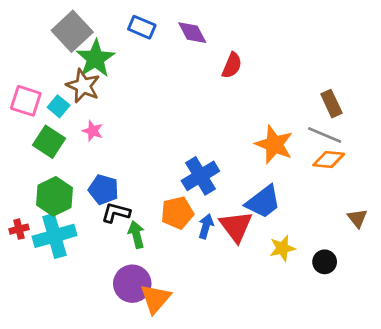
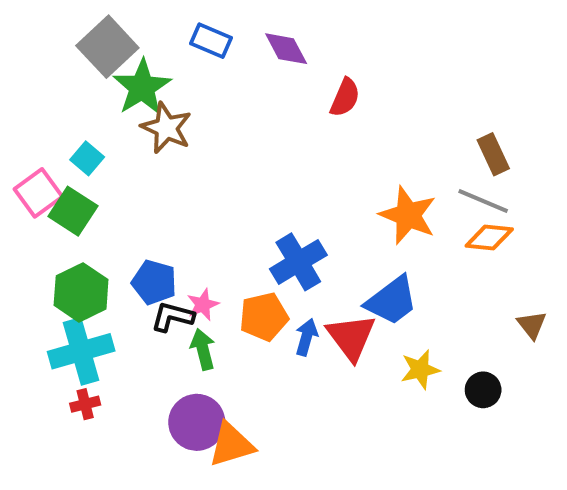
brown star: (83, 86) -> (166, 128), moved
pink square: (26, 101) -> (38, 193), moved, turned 36
pink star: (93, 131) -> (203, 305), moved, turned 30
red cross: (19, 229) -> (85, 404), moved
orange triangle: (155, 299) -> (231, 445), turned 32

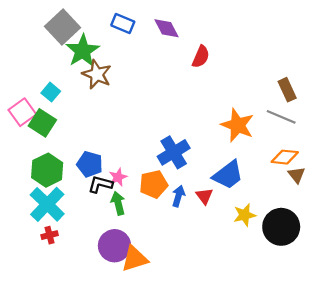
orange diamond: (489, 238) -> (285, 157), moved
brown triangle: (532, 325) -> (297, 175), moved
red triangle: (351, 337) -> (204, 196), size x0.6
cyan cross: (81, 351) -> (47, 204), turned -30
black circle: (483, 390) -> (281, 227), size x1.8

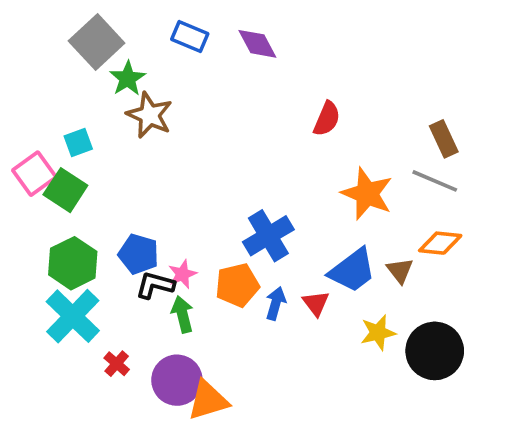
green star: (83, 51) -> (128, 79), size x0.7
red semicircle: (201, 57) -> (327, 119), moved
cyan square: (51, 92) -> (78, 143), turned 30
brown triangle: (297, 175) -> (400, 270), moved
red cross: (50, 235) -> (117, 364), moved, turned -35

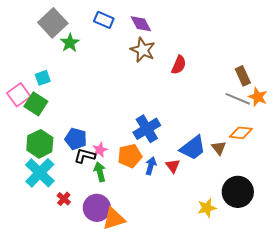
brown star: (150, 115) -> (143, 50), moved
orange star: (367, 194) -> (258, 97), moved, size x0.7
yellow star: (378, 333) -> (207, 208), moved

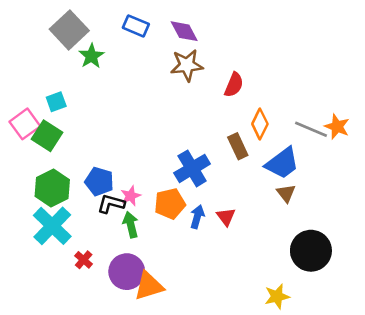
brown star: (143, 50) -> (187, 65), turned -30
brown rectangle: (243, 76) -> (238, 146), moved
orange diamond: (241, 133) -> (260, 124), moved, turned -70
blue trapezoid: (193, 148) -> (282, 163), moved
yellow star: (207, 208) -> (277, 296), moved

